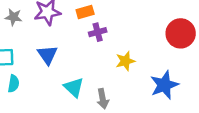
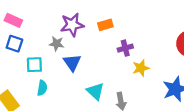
gray star: (13, 17) -> (57, 44), moved
purple cross: (98, 32) -> (125, 48), moved

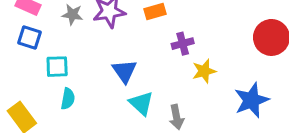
gray star: (57, 44) -> (72, 15), moved
blue triangle: (72, 62) -> (124, 71), moved

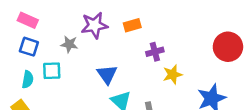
gray star: (72, 15) -> (69, 44), moved
cyan semicircle: (68, 99) -> (28, 79), moved

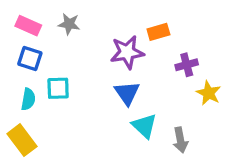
purple star: (94, 25) -> (127, 52), moved
gray star: (69, 44) -> (69, 24), moved
yellow star: (173, 74) -> (209, 93), turned -30

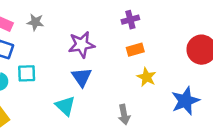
orange rectangle: (158, 32) -> (135, 50), moved
purple cross: (187, 65) -> (130, 20), moved
cyan triangle: (144, 126) -> (65, 106), moved

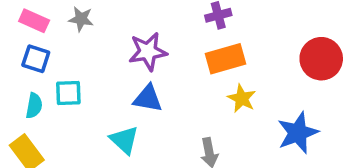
orange rectangle: (135, 50) -> (225, 59), size x1.5
blue triangle: (82, 77) -> (148, 98), turned -45

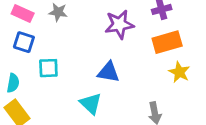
purple star: (148, 51) -> (119, 24), moved
cyan semicircle: (34, 106) -> (13, 83), moved

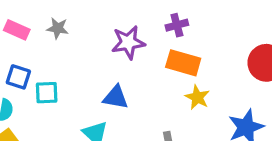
blue square: (24, 42) -> (18, 77), moved
orange rectangle: (167, 42) -> (183, 63), turned 32

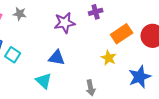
orange rectangle: (183, 63) -> (122, 34), moved, turned -50
cyan square: (47, 93) -> (13, 55), turned 35

